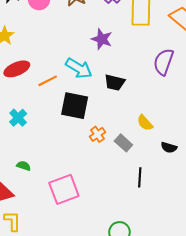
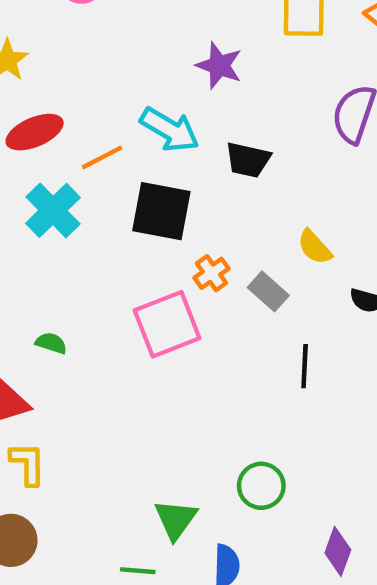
cyan cross: (18, 118) -> (53, 210), moved, size x1.4
pink square: (64, 189) -> (167, 324), moved

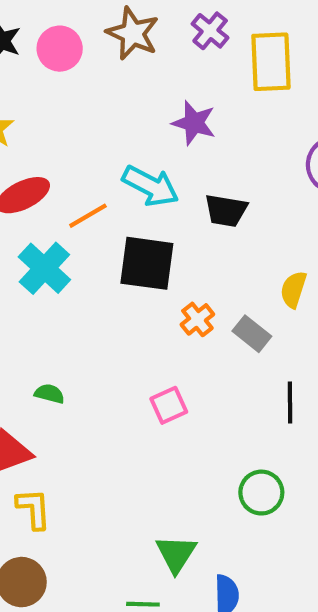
yellow semicircle: (315, 247) -> (293, 289), turned 63
pink square: (167, 324) -> (169, 405), moved, size x0.6
green circle: (261, 486) -> (261, 493), moved

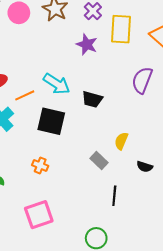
purple star: (194, 123) -> (87, 44), moved
orange cross: (197, 319) -> (40, 165), moved, turned -35
pink square: (169, 405) -> (39, 215), moved, size x1.6

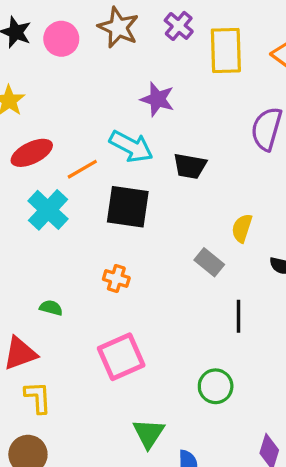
purple star: (87, 44) -> (157, 99), moved

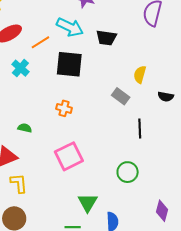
cyan cross: (48, 210) -> (20, 68), size x0.7

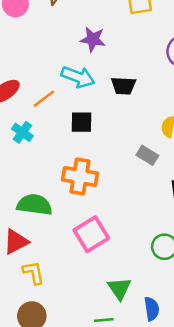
black square: (69, 64) -> (81, 122), size x0.7
orange cross: (64, 108) -> (80, 177), size x1.8
green semicircle: (25, 128) -> (34, 205), size x2.0

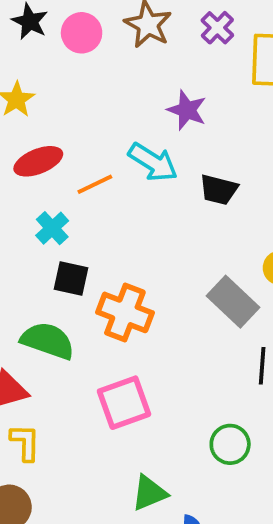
black square: (81, 122) -> (71, 278), moved
gray rectangle: (147, 155) -> (233, 302), size x1.5
green triangle: (119, 288) -> (149, 493), turned 30

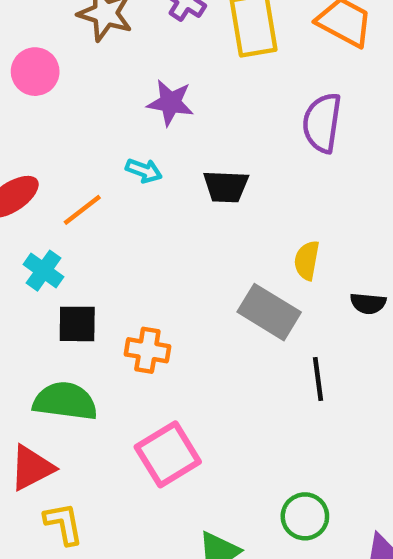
pink circle: (82, 33) -> (35, 72), moved
cyan arrow: (153, 162) -> (144, 171), size x0.6
orange cross: (125, 312) -> (147, 350), size x0.7
green circle: (230, 444) -> (305, 516), moved

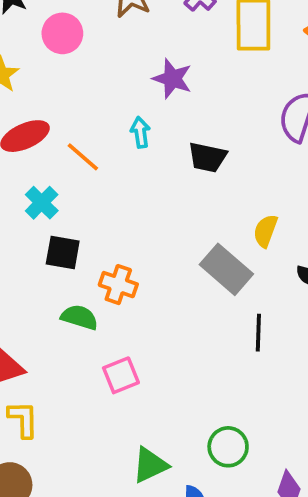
cyan arrow: (144, 171) -> (140, 132), turned -128
orange line: (82, 210) -> (83, 157), turned 69
green semicircle: (65, 401) -> (79, 317), moved, size x0.7
pink square: (168, 454) -> (121, 375), size x0.7

